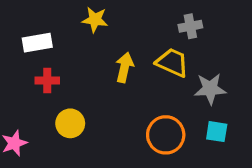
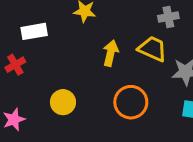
red cross: (47, 81) -> (15, 65), moved, turned -30
orange circle: (166, 135) -> (131, 102), moved

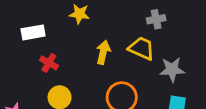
red cross: (15, 65) -> (49, 63), moved, turned -30

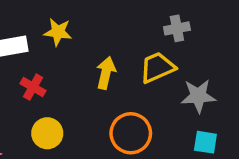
yellow star: (79, 14) -> (58, 32), moved
yellow trapezoid: (142, 48) -> (157, 68), turned -48

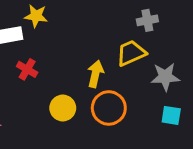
yellow star: (58, 32) -> (36, 16), moved
yellow arrow: (106, 73) -> (95, 74), moved
yellow circle: (47, 133) -> (63, 108), moved

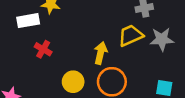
gray star: (165, 77) -> (162, 39), moved

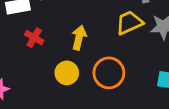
yellow arrow: (101, 53) -> (79, 38), moved

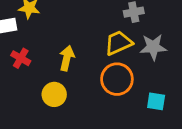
orange circle: (109, 73) -> (117, 79), moved

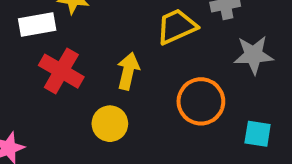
yellow trapezoid: (118, 43) -> (177, 27), moved
red cross: (21, 58) -> (61, 71), size x1.5

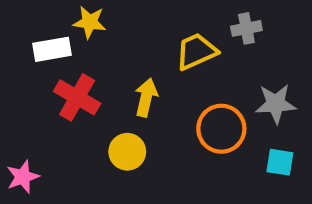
gray star: (254, 55) -> (276, 104), moved

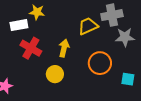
gray cross: (246, 28) -> (112, 15), size x1.5
gray star: (276, 104) -> (125, 37), moved

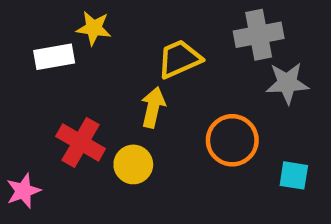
yellow trapezoid: (88, 26) -> (179, 59), moved
red cross: (31, 48) -> (81, 142), moved

